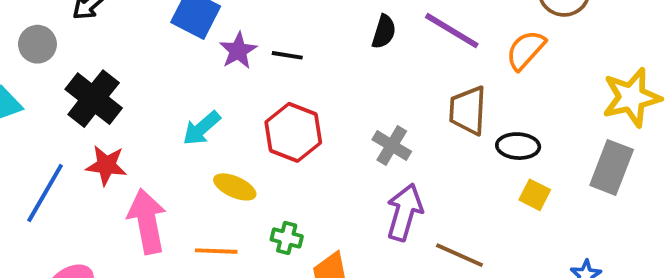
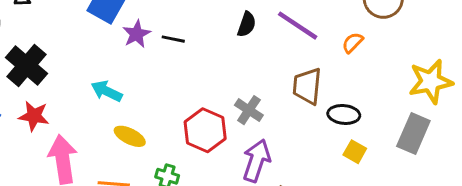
orange semicircle: (526, 50) -> (353, 43), size x0.7
cyan arrow: (202, 128) -> (107, 91), turned 64
red hexagon: (293, 132) -> (205, 130), moved

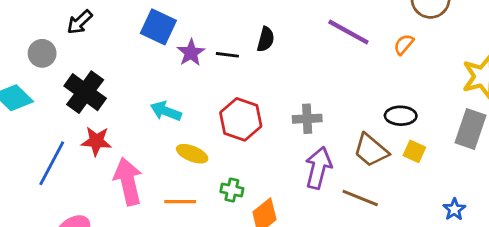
black semicircle: (247, 24) -> (266, 39), moved
brown trapezoid: (307, 86) -> (371, 150), moved, turned -51
gray cross: (249, 110) -> (307, 119), turned -32
red hexagon: (205, 130) -> (241, 119), moved

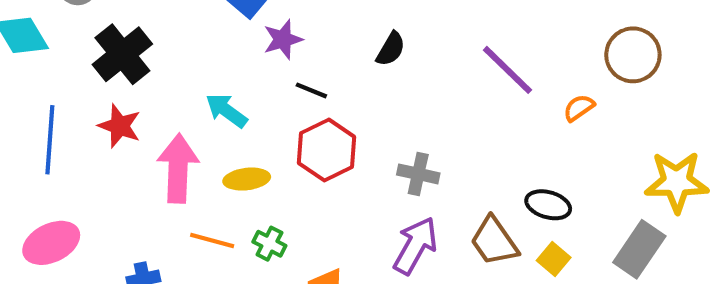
black line: (227, 55) -> (311, 90), moved
yellow ellipse: (192, 154) -> (247, 179), turned -44
blue line: (52, 163) -> (50, 140), turned -39
pink arrow: (128, 181) -> (178, 168), moved
green cross: (232, 190) -> (269, 244), moved

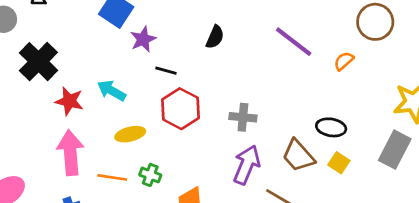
red star: (120, 126) -> (69, 101), moved
pink arrow: (178, 168) -> (70, 153), moved

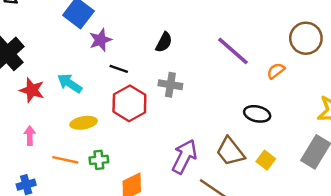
gray cross: (243, 117) -> (170, 85), moved
black ellipse: (331, 127) -> (257, 114), moved
pink arrow: (70, 153) -> (30, 136), size x0.5
green cross: (150, 175) -> (99, 160), turned -30

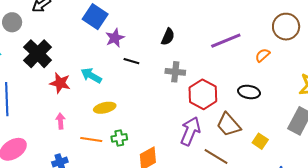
purple line: (233, 51) -> (226, 41), turned -60
red hexagon: (129, 103) -> (203, 94), moved
yellow square: (266, 160) -> (260, 141), moved

